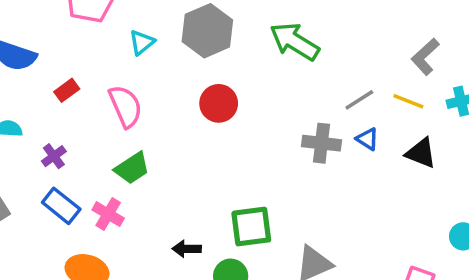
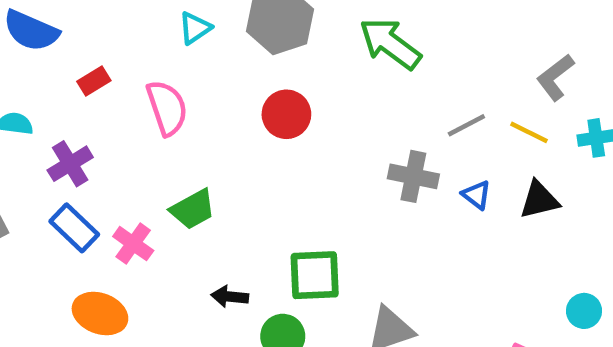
blue triangle: (367, 139) -> (476, 195), moved
black triangle: (421, 153) -> (539, 200), turned -40
purple cross: (54, 156) -> (70, 164), size x1.4
green trapezoid: (132, 168) -> (193, 209), moved

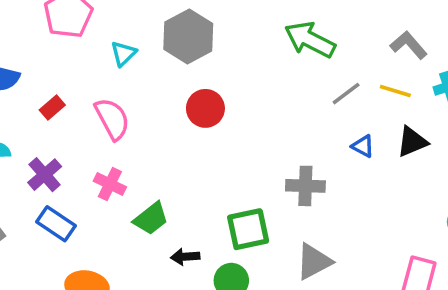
green arrow: (390, 44) -> (310, 40), moved
gray L-shape: (555, 77) -> (409, 45), turned 96
gray cross: (413, 176) -> (305, 186), moved
green trapezoid: (193, 209) -> (151, 219), moved
pink cross: (133, 244) -> (110, 184), moved

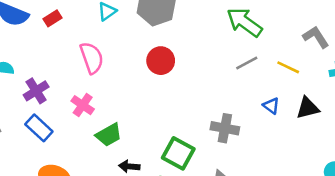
yellow line: (395, 91) -> (288, 67), moved
gray line: (346, 94) -> (247, 63), moved
red rectangle: (52, 108) -> (52, 18), moved
green square: (248, 229) -> (178, 153), turned 32

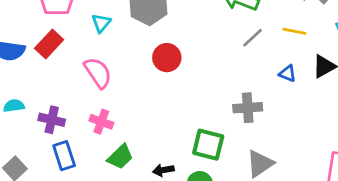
red rectangle: (52, 18) -> (49, 44), size x1.5
purple cross: (36, 91) -> (52, 120), turned -30
blue rectangle: (39, 128) -> (64, 156), turned 44
green trapezoid: (109, 135) -> (120, 157), moved

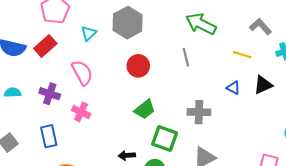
gray line: (252, 38) -> (186, 57), moved, turned -66
purple cross: (52, 120) -> (50, 94), moved
green trapezoid: (120, 157) -> (145, 109), moved

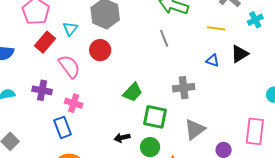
red rectangle: (45, 46) -> (45, 42), moved
red circle: (138, 66) -> (100, 50), moved
blue rectangle: (49, 136) -> (63, 127), moved

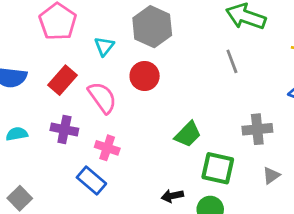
red rectangle: (45, 42) -> (62, 80), moved
blue rectangle: (63, 127) -> (91, 181), turned -30
gray triangle: (195, 129) -> (271, 175), moved, size x0.6

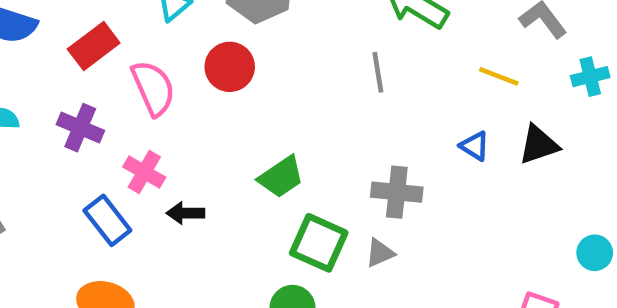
gray triangle: (271, 175) -> (380, 253), moved
black arrow: (172, 196) -> (185, 213), moved

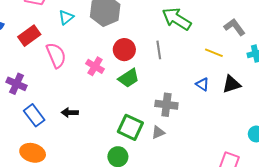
red circle: (230, 67) -> (124, 50), moved
purple cross: (80, 128) -> (17, 84), moved
pink cross: (144, 172) -> (95, 66), moved
green trapezoid: (281, 177) -> (129, 78), moved

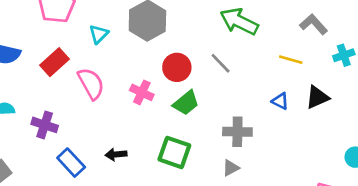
gray line: (159, 50) -> (221, 63), turned -30
green square: (130, 127) -> (174, 152), moved

